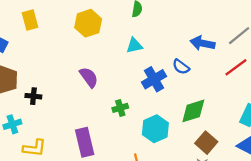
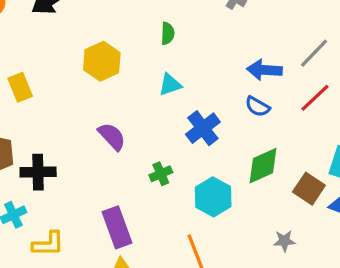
yellow rectangle: (30, 20) -> (20, 87), moved
blue semicircle: (181, 67) -> (257, 107), moved
black cross: (33, 96) -> (38, 172), size x1.5
brown square: (206, 143) -> (309, 189), moved

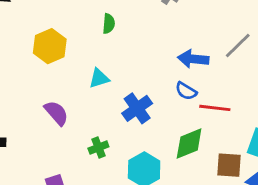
cyan triangle: (170, 85) -> (99, 78), moved
red line: (315, 98) -> (215, 108), moved, turned 48
brown square: (309, 189) -> (229, 165), turned -32

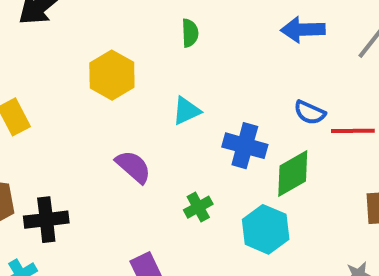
blue arrow: (193, 59) -> (303, 30), moved
blue cross: (137, 108) -> (245, 146), turned -32
green diamond: (189, 143) -> (293, 173), moved

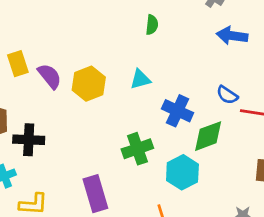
yellow hexagon: (112, 75) -> (89, 84), moved
purple semicircle: (133, 167) -> (50, 76), moved
green cross: (198, 207) -> (137, 149), size x1.5

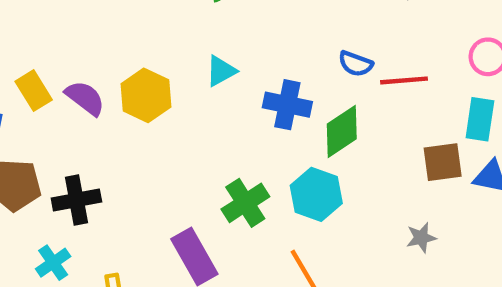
green cross: (137, 149) -> (245, 203), moved

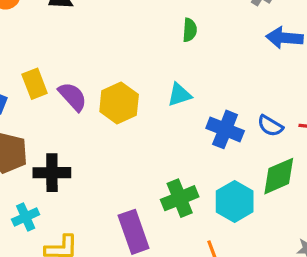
blue semicircle: (356, 64) -> (270, 126), moved
green diamond: (342, 131) -> (279, 176), moved

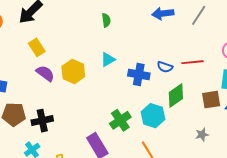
yellow rectangle: (35, 84) -> (37, 47), moved

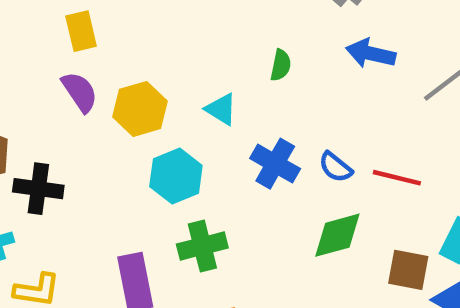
green semicircle: (106, 20) -> (281, 65), moved
cyan triangle: (108, 60) -> (221, 109), turned 42
cyan hexagon: (153, 116) -> (176, 176), moved

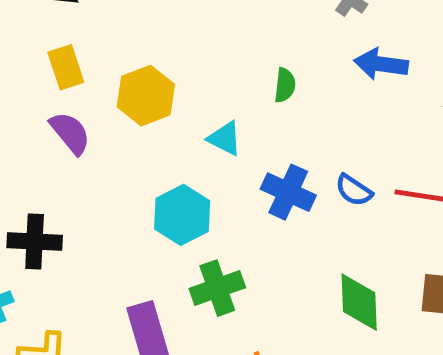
yellow hexagon: (140, 109) -> (146, 96), moved
green diamond: (337, 235) -> (359, 302), moved, turned -72

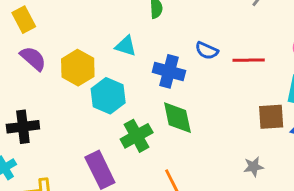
yellow hexagon: (146, 96) -> (78, 68), moved
blue semicircle: (354, 190) -> (207, 51), moved
green diamond: (359, 302) -> (177, 118), moved

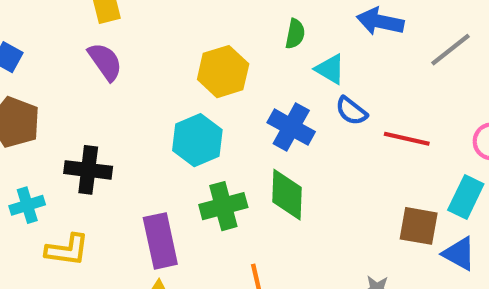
cyan triangle: (126, 46) -> (330, 69), moved
yellow hexagon: (78, 68) -> (223, 72), moved
black cross: (23, 127) -> (88, 170), moved

